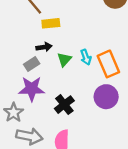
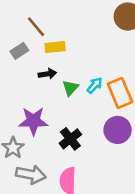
cyan arrow: (86, 57) -> (95, 85), turned -119
gray rectangle: (32, 64) -> (19, 51), moved

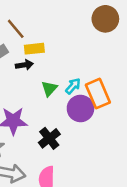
black arrow: (47, 74) -> (24, 65), moved
purple circle: (118, 130) -> (80, 108), moved

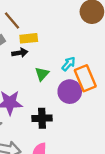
cyan arrow: (73, 86) -> (69, 64), moved
black cross: (49, 138) -> (42, 118), turned 36

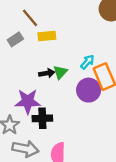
black arrow: (20, 53) -> (47, 73), moved
black cross: (42, 118) -> (42, 118), moved

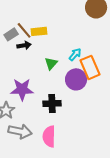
brown line: (30, 18) -> (24, 30), moved
black arrow: (47, 73) -> (24, 45), moved
black cross: (42, 118) -> (52, 103), moved

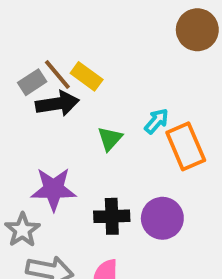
yellow rectangle: (39, 31) -> (87, 76), turned 42
black arrow: (24, 45) -> (57, 104), size x1.5
purple circle: (76, 79) -> (162, 218), moved

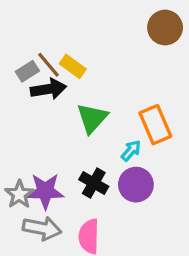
cyan arrow: (157, 121) -> (131, 151), moved
green triangle: (110, 139) -> (92, 118), size x1.5
purple star: (54, 189) -> (45, 191), moved
black cross: (112, 216) -> (94, 183), turned 32

